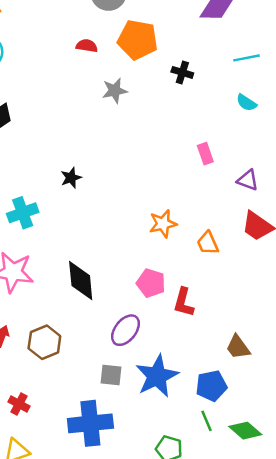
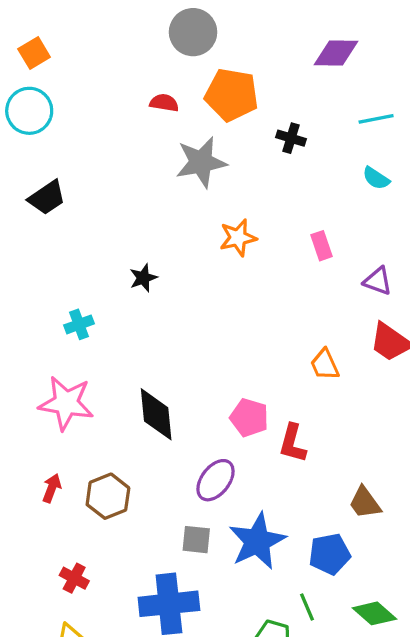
gray star: (115, 91) -> (201, 162), size x1.5
cyan cross: (23, 213) -> (79, 324), size x0.7
orange star: (163, 224) -> (238, 238), moved
green line: (207, 421) -> (307, 607), moved

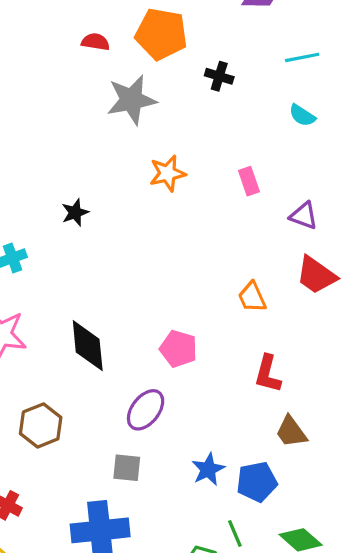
red L-shape: (293, 443) -> (268, 374), moved
blue star: (257, 541) -> (208, 469), moved, size x0.6

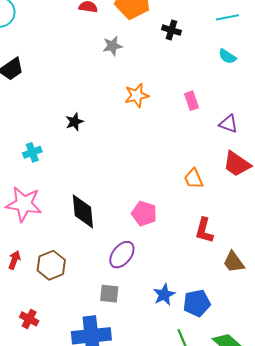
gray star: (131, 100) -> (112, 46), size x0.6
brown trapezoid: (291, 432) -> (234, 262), moved

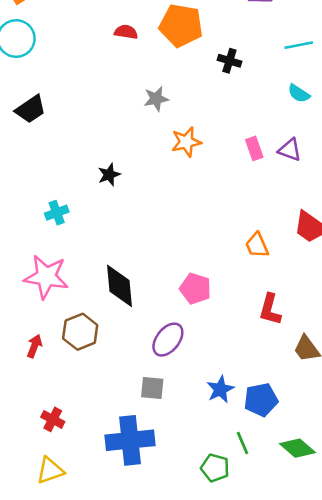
gray star: (112, 46) -> (156, 99), moved
purple triangle: (228, 124) -> (290, 150), moved
brown hexagon: (51, 265) -> (80, 332), moved

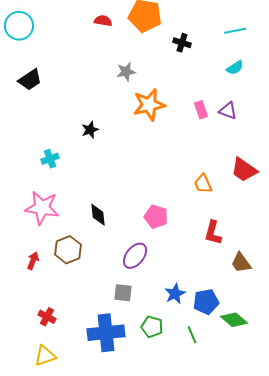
cyan semicircle: (299, 93) -> (235, 68), turned -66
orange star: (186, 142) -> (149, 105), size x1.4
black diamond: (119, 286) -> (98, 215), size x0.7
green diamond: (297, 448) -> (234, 320), moved
green pentagon: (215, 468) -> (152, 327), moved

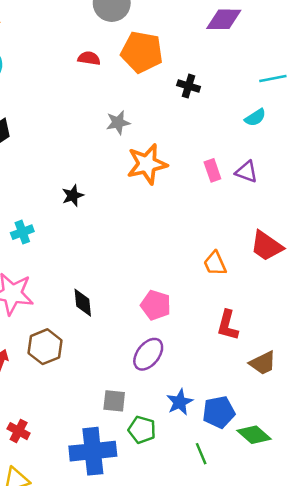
cyan line: (235, 31) -> (273, 78), moved
purple ellipse: (135, 256) -> (148, 354), moved
brown trapezoid: (241, 263) -> (263, 363), turned -80
green pentagon: (152, 327) -> (142, 430), moved

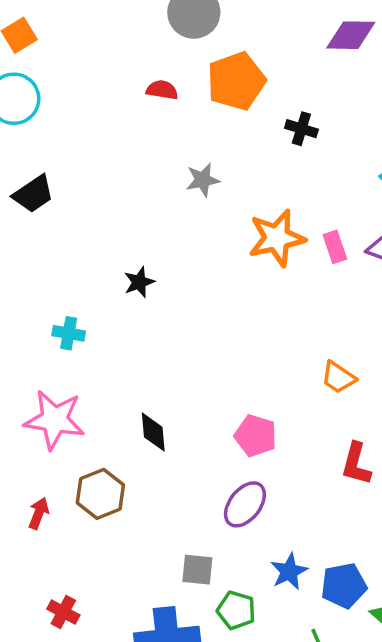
orange pentagon: (142, 52) -> (236, 81), turned -30
orange star: (147, 164) -> (277, 238), moved
cyan cross: (22, 232) -> (69, 333), turned 30
orange trapezoid: (215, 264) -> (338, 377), turned -32

